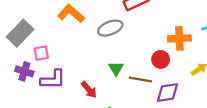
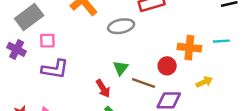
purple cross: (24, 71) -> (17, 49), moved
red arrow: (89, 90) -> (103, 88), moved

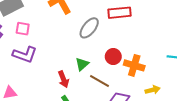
gray ellipse: (121, 26) -> (89, 28), turned -50
orange cross: (189, 48) -> (134, 65), moved
red circle: (167, 66) -> (113, 57), moved

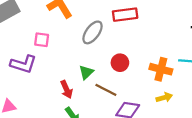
pink square: (23, 29) -> (42, 40), moved
orange cross: (134, 65) -> (161, 69), moved

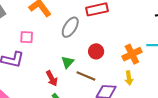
orange cross: (161, 69) -> (132, 54), turned -36
yellow arrow: (164, 97) -> (129, 78), moved, turned 104

